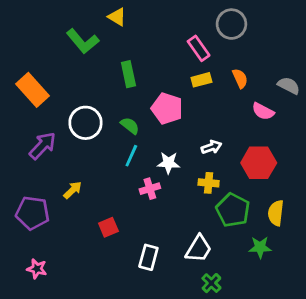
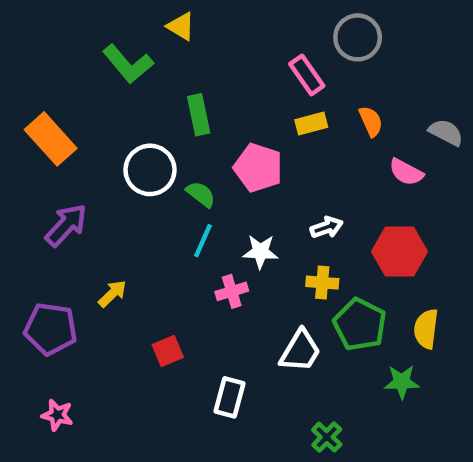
white circle: (85, 123) -> (150, 170), moved
white trapezoid: (199, 249) -> (300, 351), moved

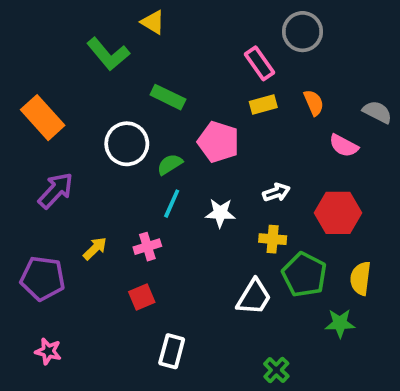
green rectangle: (199, 115) -> (168, 97), turned -52
green semicircle: (201, 194) -> (170, 164), turned -70
pink cross: (232, 291) -> (147, 247), moved
white rectangle: (230, 397) -> (172, 351), moved

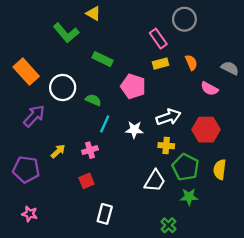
white circle: (127, 144) -> (63, 88), moved
green semicircle: (170, 164) -> (93, 100), moved, turned 56
white arrow: (276, 192) -> (168, 117), size x1.5
green star: (340, 323) -> (189, 197), moved

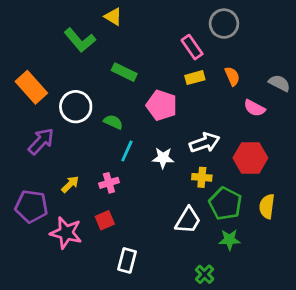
pink star: (30, 214) -> (66, 233), moved, size x1.6

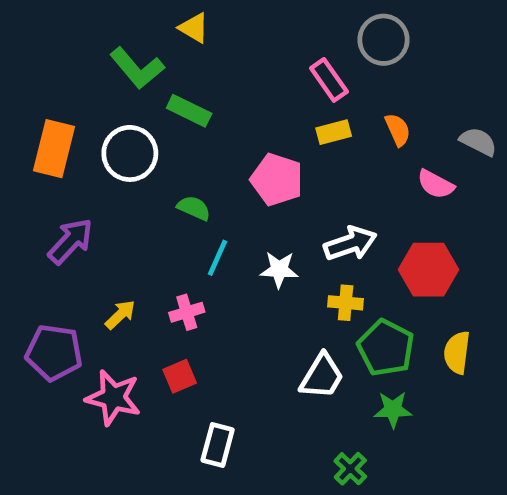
green rectangle: (124, 72) -> (189, 111), moved
orange rectangle: (31, 87) -> (54, 149), turned 56
white circle: (76, 107) -> (130, 153), moved

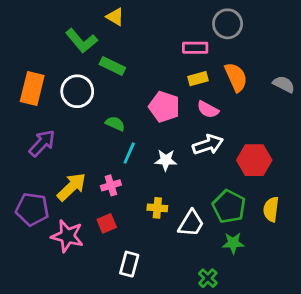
pink rectangle: (329, 80) -> (195, 48), turned -55
orange semicircle: (398, 130) -> (236, 77), size x1.5
pink semicircle: (436, 184) -> (208, 110), moved
yellow cross: (346, 303) -> (157, 208), moved
yellow arrow: (120, 315) -> (72, 187), size x1.6

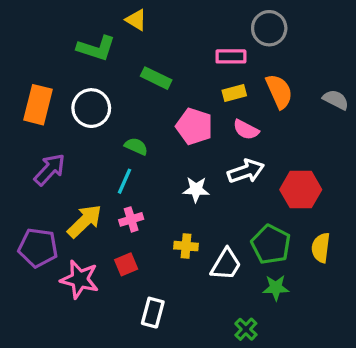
green L-shape: (81, 41) -> (96, 48), turned -32
green rectangle: (112, 66) -> (156, 78), moved
cyan line: (129, 153) -> (125, 181), moved

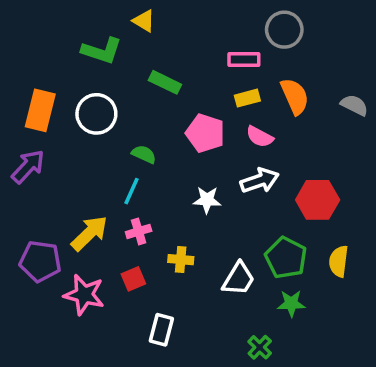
purple arrow: (50, 170) -> (28, 167), moved
yellow cross: (186, 246) -> (181, 260), moved

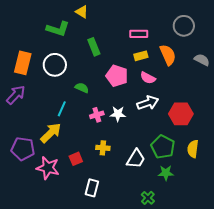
gray circle: (284, 30) -> (184, 26), moved
green rectangle: (165, 82) -> (94, 47), turned 42
cyan line: (132, 191) -> (62, 109), moved
pink cross: (139, 231) -> (97, 115), moved

